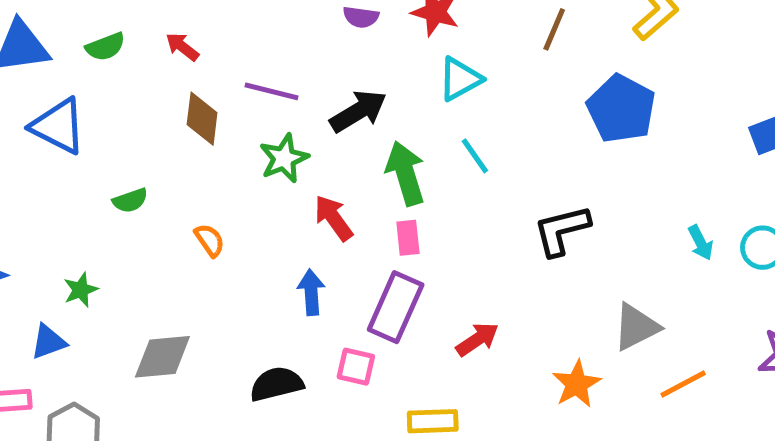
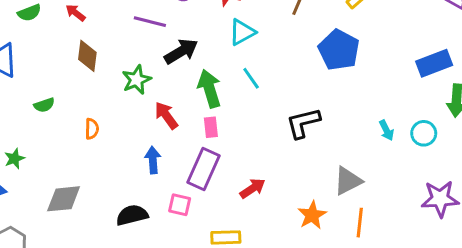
purple line: (272, 91) -> (150, 22), moved
orange semicircle: (210, 240) -> (92, 129), turned 36
orange line: (683, 384) -> (360, 223), moved, turned -56

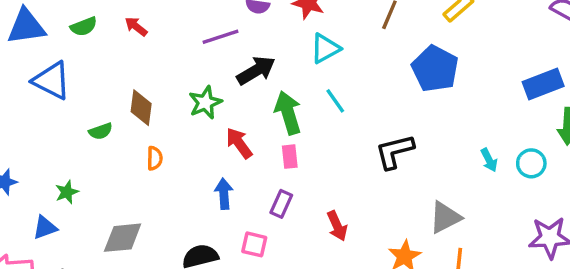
purple line: (150, 22) -> (220, 37), turned -32
brown diamond: (87, 56) -> (141, 108), moved
purple rectangle: (203, 169) -> (281, 204), size x0.6
red arrow: (253, 188) -> (337, 226), turned 100

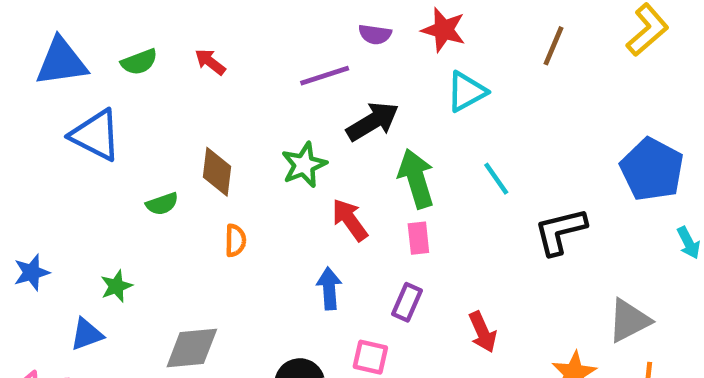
blue pentagon: (435, 69) -> (652, 169), moved
cyan line: (335, 101) -> (496, 179), moved

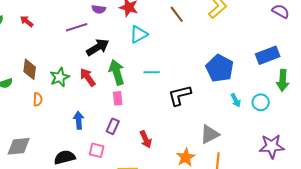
brown line: (553, 46) -> (177, 14), turned -60
green star: (304, 165) -> (60, 77), moved
cyan line: (496, 179) -> (152, 72), turned -56
red arrow: (350, 220) -> (88, 77), moved

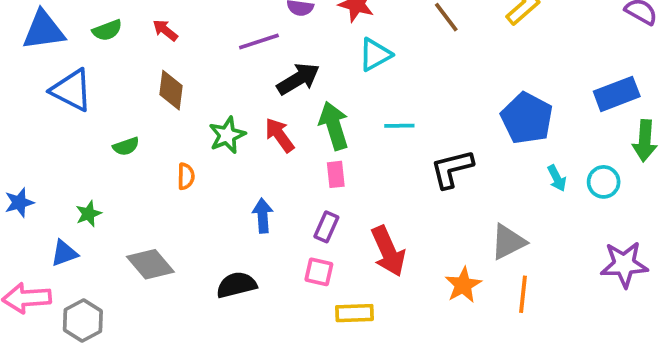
brown diamond: (30, 69) -> (171, 90), moved
red arrow: (146, 139) -> (388, 251), size x1.5
gray diamond: (19, 146) -> (150, 264), turned 55
pink square: (97, 150) -> (319, 272), moved

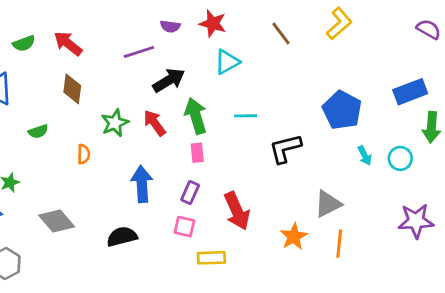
red arrow: (165, 30) -> (68, 43), size x1.5
blue arrow: (263, 216) -> (142, 184), size x1.4

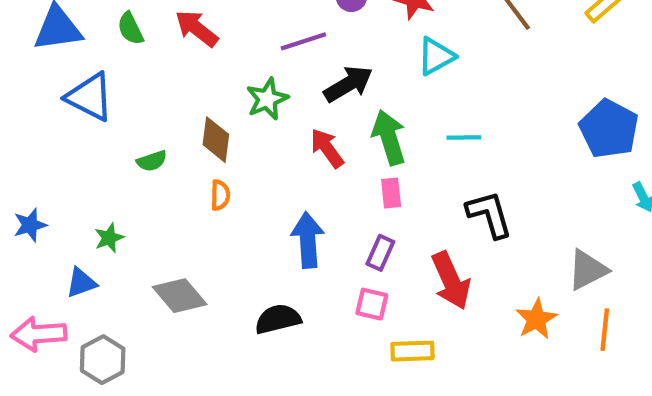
green semicircle: (24, 43) -> (130, 28), turned 85
brown diamond: (72, 89) -> (216, 140), moved
green star: (115, 123) -> (267, 99), moved
black L-shape: (285, 148) -> (489, 214), moved, turned 88

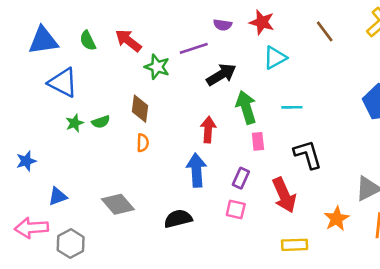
green star: (267, 99) -> (157, 67), moved, turned -30
red arrow: (327, 148) -> (208, 130), moved, turned 40
pink rectangle: (391, 193) -> (258, 141), moved
green star: (109, 238) -> (75, 123), moved
yellow rectangle: (412, 351) -> (295, 245), moved

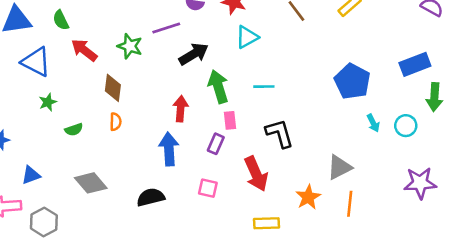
red arrow: (128, 41) -> (84, 50), moved
green semicircle: (101, 122) -> (74, 130), moved
purple rectangle: (241, 178) -> (216, 144), moved

